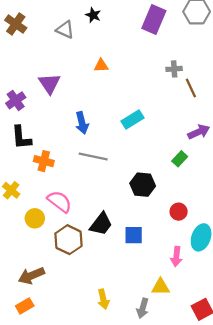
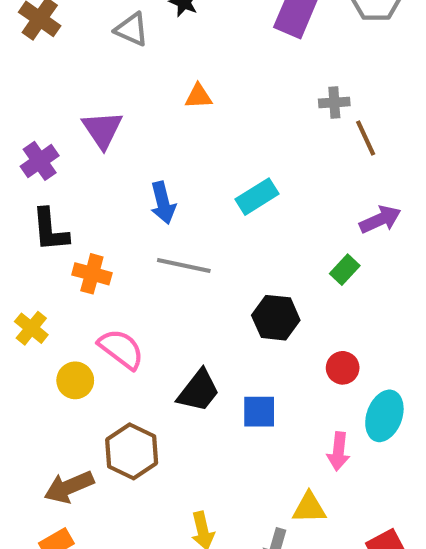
brown hexagon: (68, 240) -> (132, 451), moved

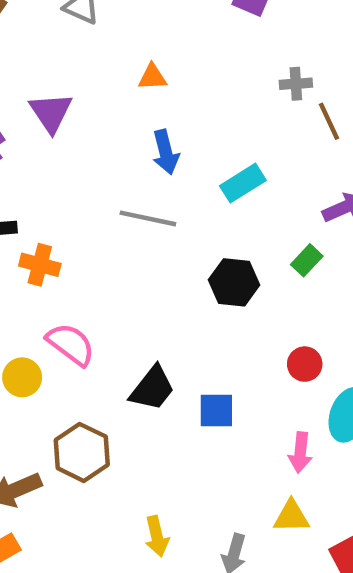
cyan rectangle: (257, 197) -> (243, 183), moved
blue arrow: (163, 203) -> (166, 152), moved
gray line: (184, 265) -> (148, 218), moved
black hexagon: (276, 318) -> (234, 282), moved
yellow triangle: (309, 508) -> (291, 516), moved

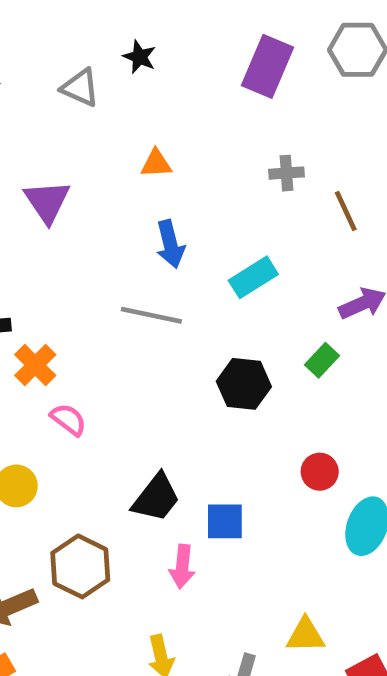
gray cross: (296, 84) -> (286, 173), moved
orange cross: (40, 265) -> (35, 365), turned 30
pink semicircle: (71, 344) -> (68, 420), moved, size x0.7
pink arrow: (300, 452) -> (182, 566), moved

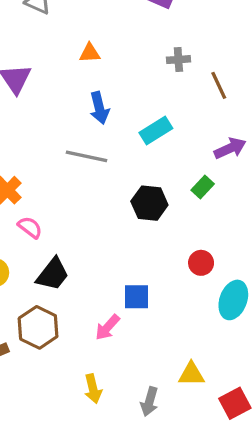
black trapezoid: (156, 498) -> (53, 274), moved
pink arrow: (182, 566) -> (107, 327), turned 36

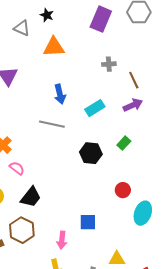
orange triangle: (90, 53) -> (54, 47), moved, size x1.6
purple arrow: (230, 148) -> (133, 105), moved
blue square: (137, 297) -> (88, 222), moved
pink arrow: (107, 327) -> (62, 240), moved, turned -36

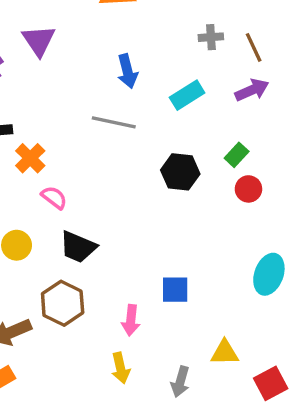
gray cross: (109, 64) -> (211, 37), moved
red circle: (123, 190) -> (248, 189), moved
black trapezoid: (31, 197) -> (78, 247), turned 75

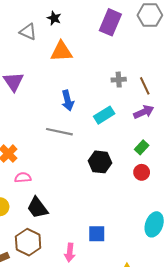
green rectangle: (237, 155) -> (142, 147), moved
pink semicircle: (54, 197) -> (23, 178), turned -42
black trapezoid: (78, 247) -> (37, 208), turned 30

